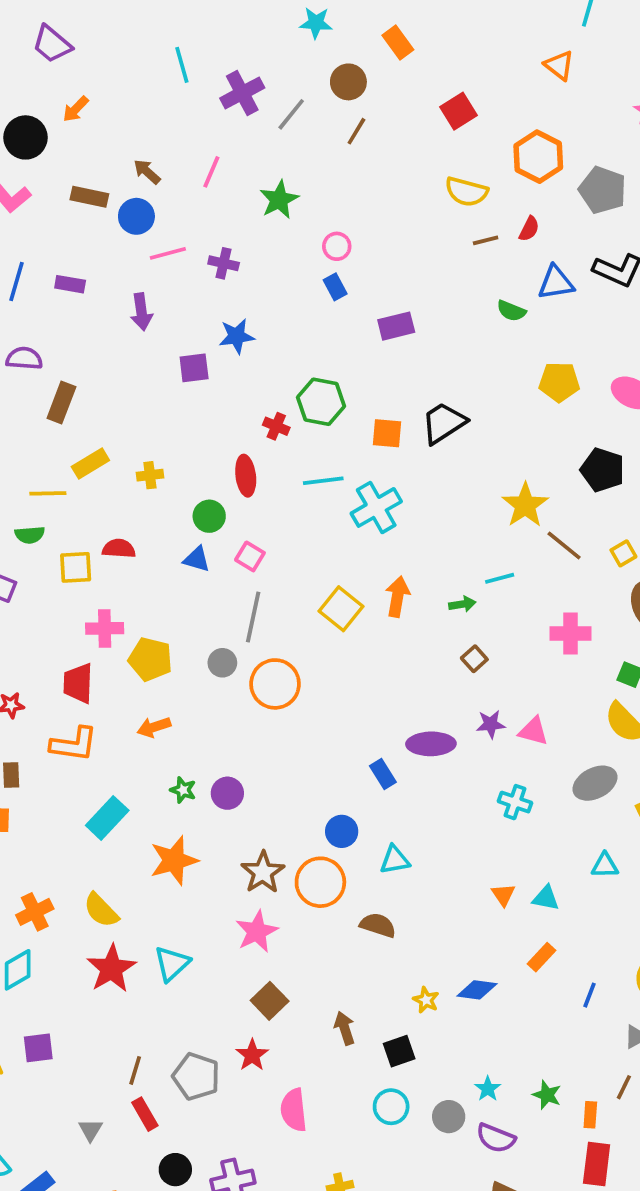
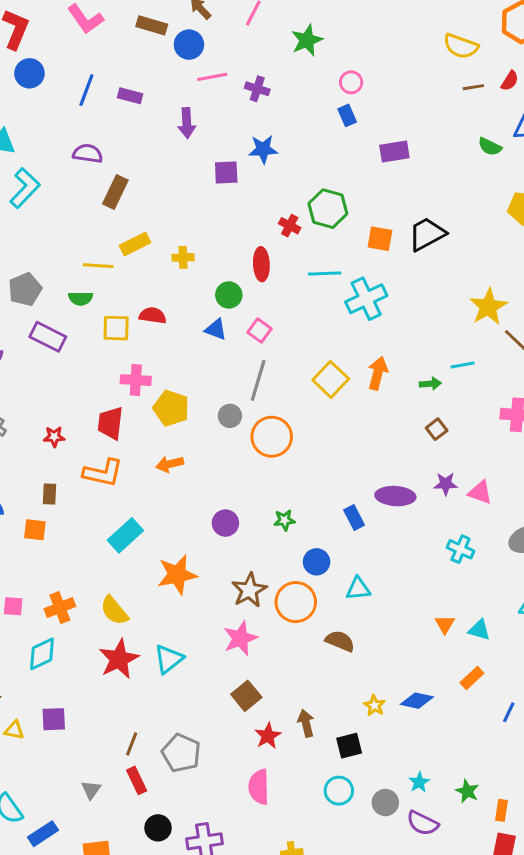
green star: (183, 790) -> (284, 520), moved, turned -30
red star: (252, 1055) -> (268, 736), moved

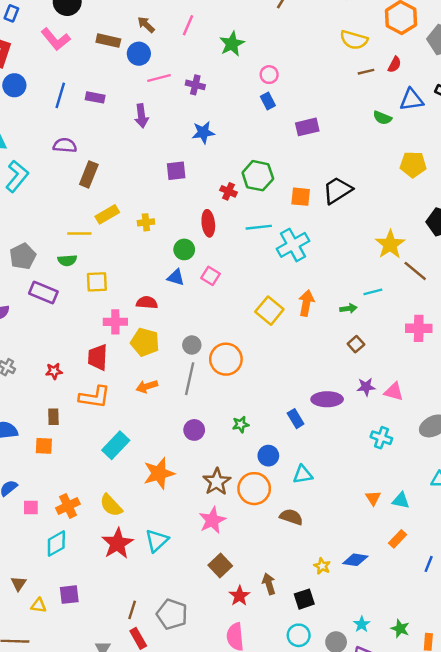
purple square: (226, 173) -> (176, 171), moved
red semicircle: (153, 316) -> (147, 303), moved
gray line: (258, 380) -> (190, 379), moved

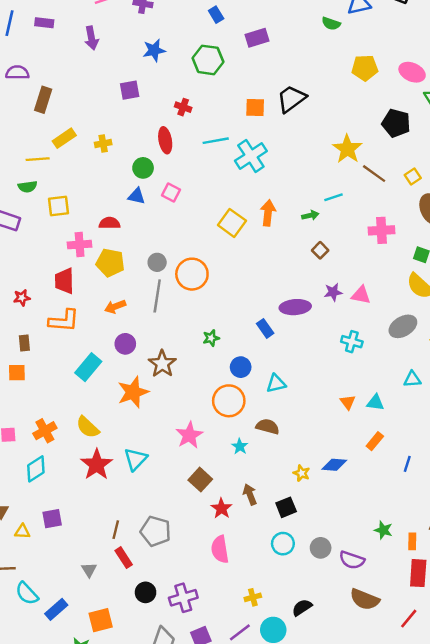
green hexagon: (258, 176) -> (208, 60), moved
purple circle: (194, 430) -> (125, 344), moved
brown star: (217, 482) -> (162, 364), moved
cyan star: (362, 624) -> (240, 446), moved

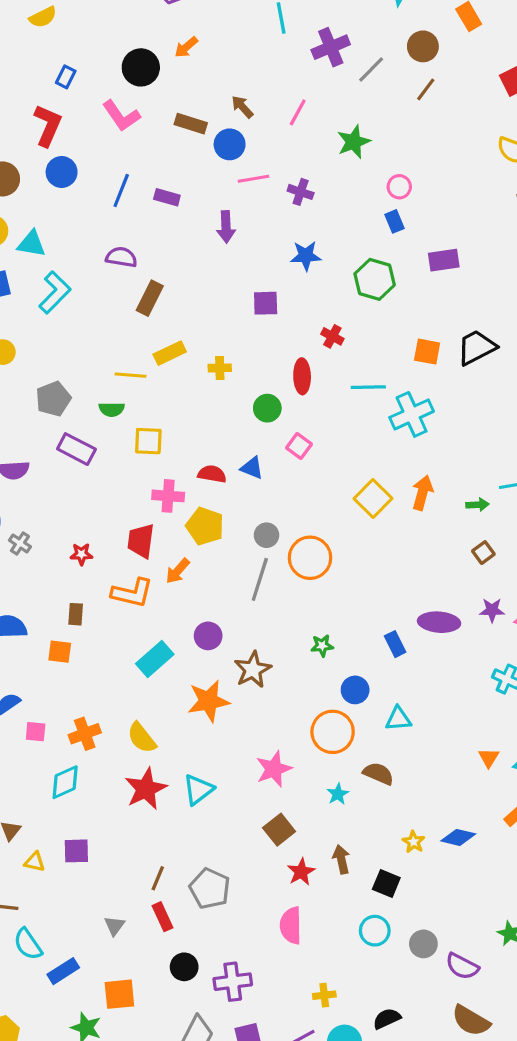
blue triangle: (137, 196) -> (252, 468), moved
orange arrow: (115, 307) -> (178, 571), moved, turned -36
black square: (286, 507) -> (386, 884), turned 36

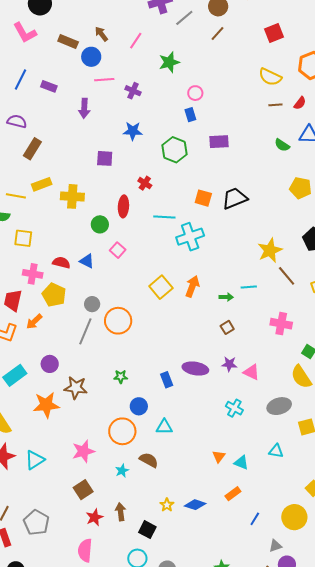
yellow cross: (220, 368) -> (72, 196), size x1.6
brown star: (253, 670) -> (76, 388), turned 30

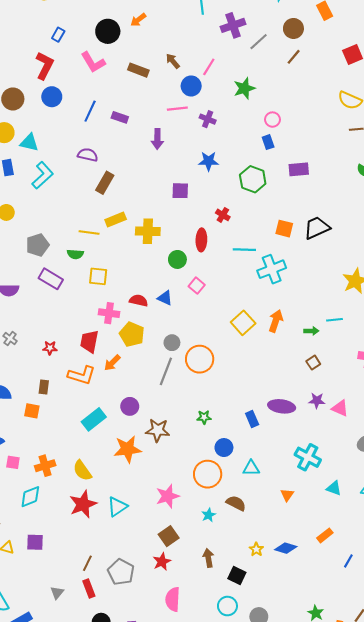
blue circle: (91, 57) -> (191, 86), moved
cyan cross: (234, 408) -> (308, 457), moved, size x1.4
orange triangle: (219, 456) -> (287, 495), moved
cyan triangle: (241, 463) -> (334, 488), moved
red star: (95, 517) -> (162, 562), moved

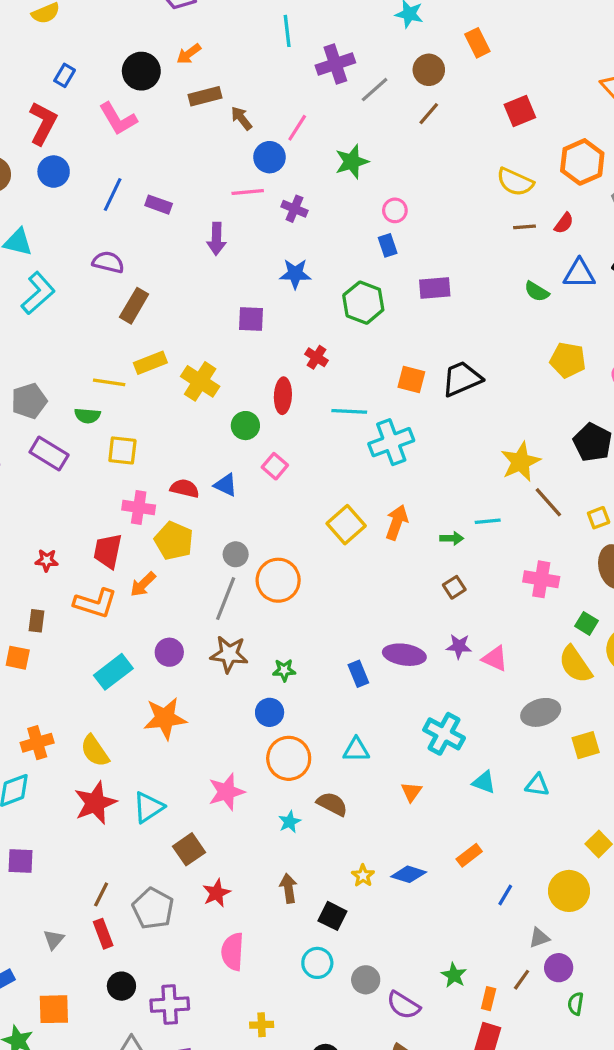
brown rectangle: (138, 70) -> (205, 96), moved, turned -36
yellow cross: (148, 231) -> (200, 381), turned 30
brown star: (158, 430) -> (229, 654), moved
blue circle: (224, 448) -> (270, 712), moved
brown square: (169, 536) -> (189, 849), moved

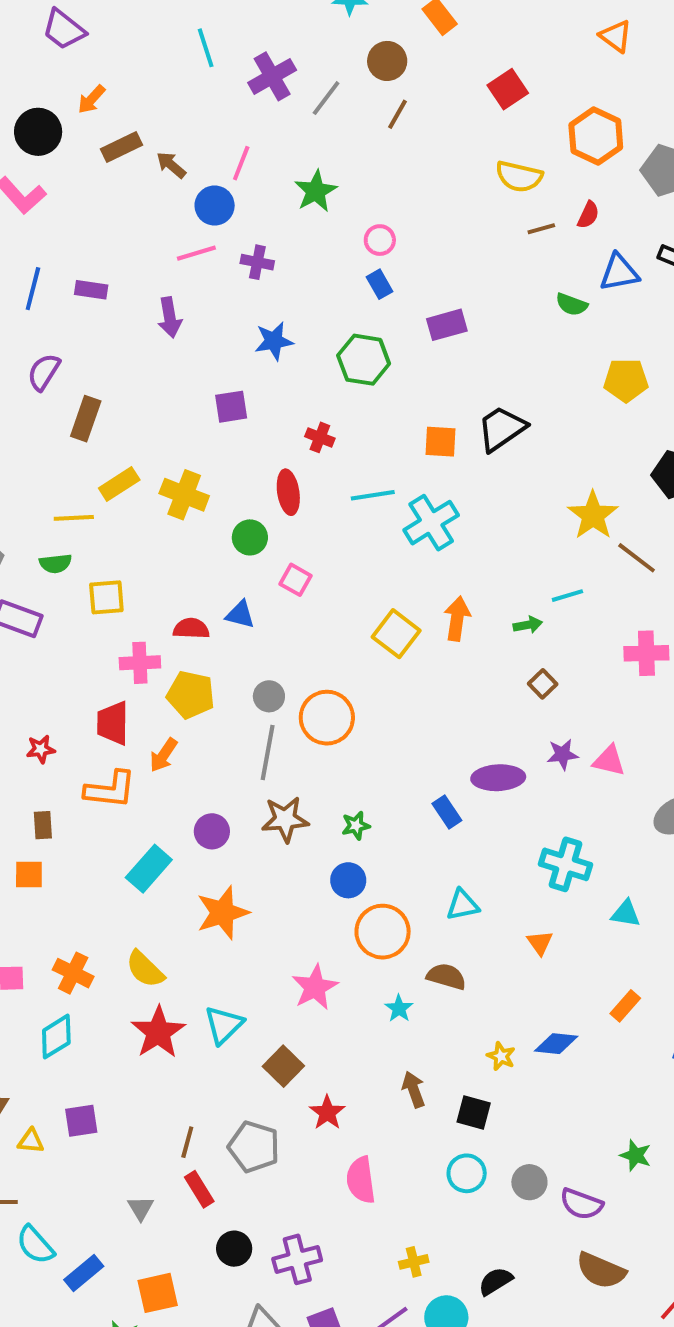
purple semicircle: (108, 262) -> (44, 372), turned -60
orange cross: (37, 743) -> (73, 973), turned -36

